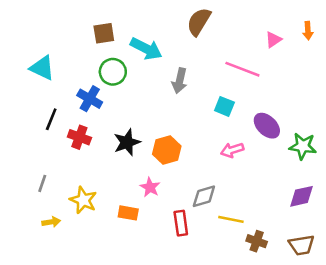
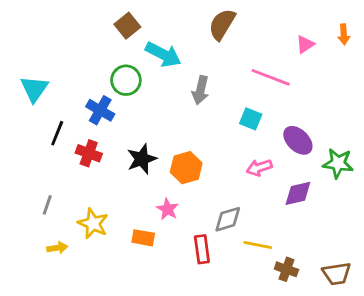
brown square: (104, 33) -> (127, 26), moved, turned -30
cyan triangle: (42, 68) -> (34, 89), moved, turned 40
purple diamond: (302, 196) -> (298, 193), moved

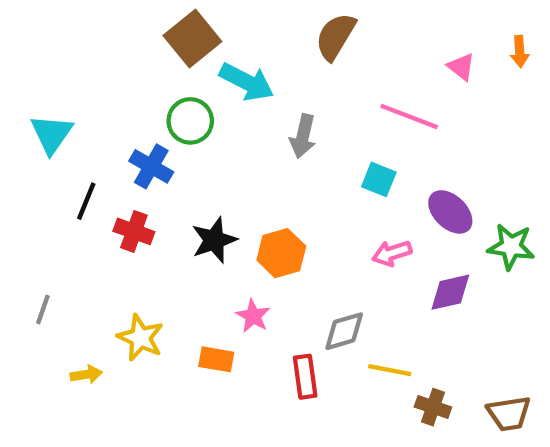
brown square: (127, 26) -> (192, 39), size x1.4
pink triangle: (305, 44) -> (461, 67), turned -48
gray line: (47, 205) -> (43, 309), moved

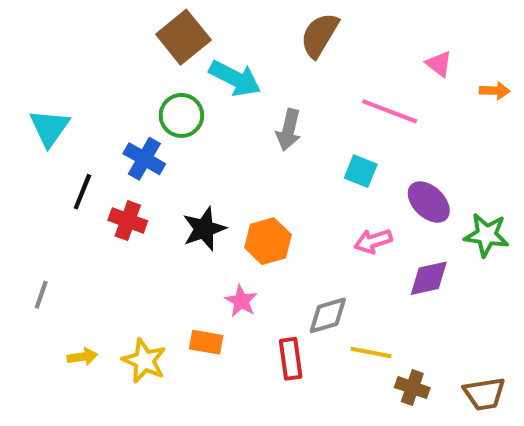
orange arrow: (520, 52) -> (495, 91), moved, turned -84
yellow star: (140, 338) -> (144, 361), moved

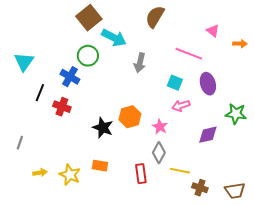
purple ellipse: (429, 202) -> (208, 84), moved, turned 30
black star: (204, 229) -> (103, 128), moved, turned -30
pink arrow: (373, 241) -> (181, 106), moved
pink star: (241, 301) -> (160, 127), moved
gray diamond: (328, 315) -> (159, 153), turned -45

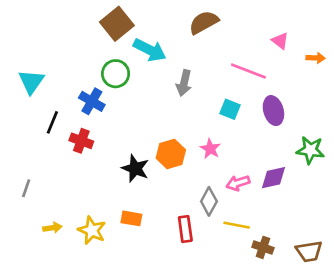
brown semicircle: (155, 17) -> (204, 22), turned 30
pink arrow: (181, 106) -> (238, 183), moved
pink star: (160, 127) -> (210, 149), moved

